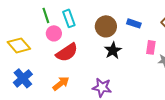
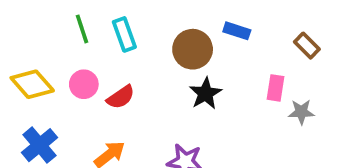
blue rectangle: (134, 23) -> (237, 31), moved
pink circle: (54, 33) -> (84, 84), moved
red semicircle: (67, 52) -> (121, 97), size x0.7

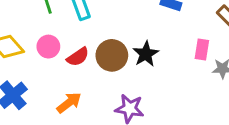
brown circle: (193, 49) -> (112, 55), moved

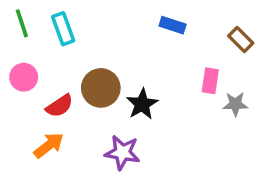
black star: (146, 54) -> (142, 104), moved
red semicircle: (78, 57) -> (60, 106), moved

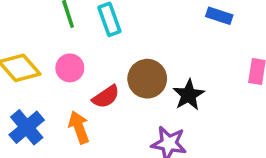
orange arrow: (49, 145) -> (79, 127), moved, turned -72

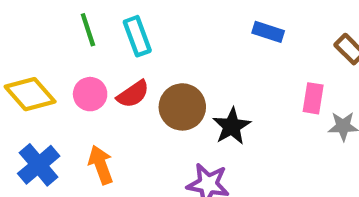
red semicircle: (106, 97) -> (133, 94), moved

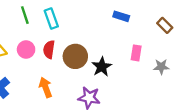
red semicircle: (133, 94) -> (49, 50), turned 132
pink rectangle: (313, 98) -> (136, 53), moved
orange arrow: (101, 165) -> (46, 87), moved

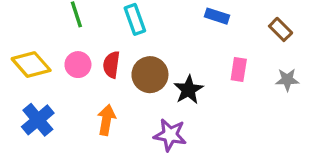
cyan rectangle: (51, 19) -> (135, 19), moved
gray star: (161, 67) -> (287, 80), moved
orange arrow: (46, 87) -> (106, 120), turned 30

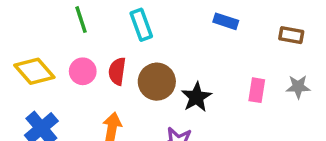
brown rectangle: (281, 29) -> (291, 35), turned -35
pink rectangle: (239, 70) -> (257, 90), moved

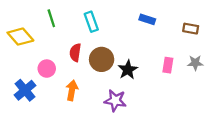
yellow diamond: (34, 71) -> (20, 37), moved
pink circle: (83, 71) -> (47, 69), moved

